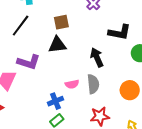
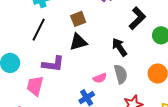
black L-shape: (120, 32) -> (137, 18), turned -45

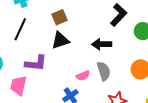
black arrow: (119, 47) -> (102, 44), turned -54

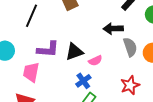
black triangle: (60, 40) -> (74, 52), moved
gray semicircle: (104, 71) -> (130, 47), moved

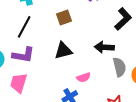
purple L-shape: (48, 49) -> (23, 55), moved
black triangle: (74, 52) -> (63, 51), moved

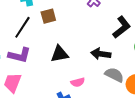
brown square: (64, 18) -> (48, 16), moved
gray semicircle: (119, 67) -> (114, 75), turned -54

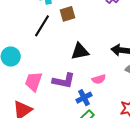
purple L-shape: (19, 55) -> (64, 81), moved

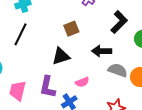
brown square: (67, 14) -> (71, 29), moved
purple L-shape: (64, 81) -> (47, 87), turned 95

